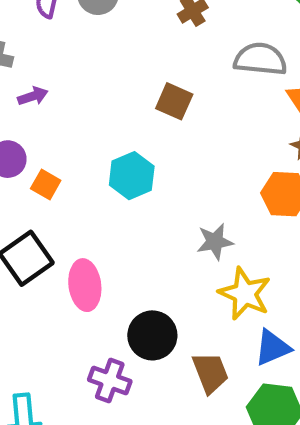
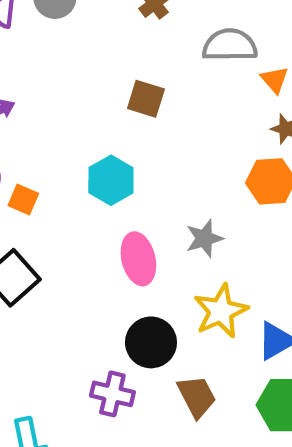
pink ellipse: (85, 285) -> (138, 259), moved
yellow star: (245, 294) -> (221, 311), moved, turned 30
brown trapezoid: (210, 373) -> (197, 396), moved

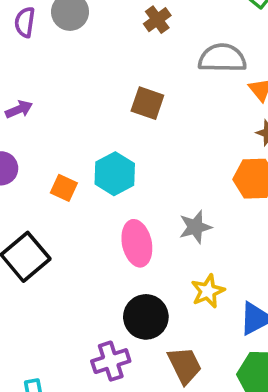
orange square: (23, 199) -> (64, 188), moved
yellow star: (221, 311) -> (208, 291), size x0.7
purple cross: (112, 394) -> (111, 361), turned -33

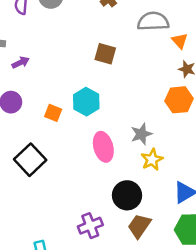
yellow star: (208, 291) -> (152, 160), moved
black circle: (146, 317) -> (127, 195), moved
brown trapezoid: (185, 365) -> (139, 226), turned -116

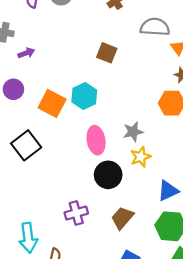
orange square: (53, 113) -> (52, 103), size x1.6
black circle: (127, 195) -> (108, 175), moved

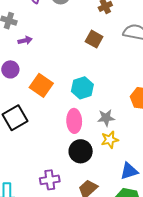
brown square: (107, 53) -> (94, 39), moved
cyan hexagon: (84, 96) -> (82, 88), moved

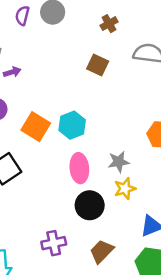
cyan hexagon: (82, 88) -> (72, 125), moved

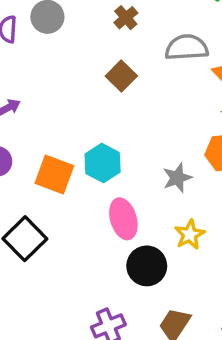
brown square: (98, 65) -> (121, 76), turned 30
gray star: (119, 162) -> (177, 178), moved

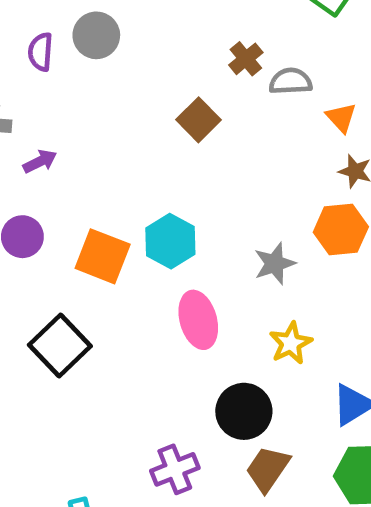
brown cross: (126, 18) -> (246, 59), moved
gray semicircle: (187, 47) -> (291, 81), size x0.7
black circle: (147, 266) -> (244, 411), moved

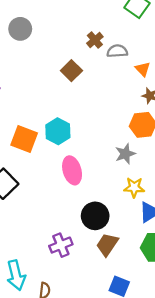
gray star: (275, 264) -> (125, 154), moved
yellow star: (291, 343) -> (134, 187), moved, turned 30

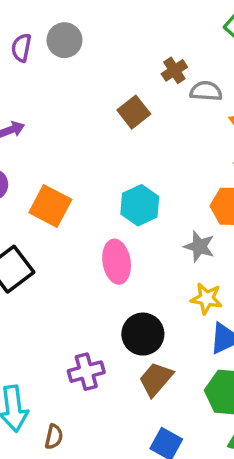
cyan hexagon: (58, 131) -> (140, 205), moved
gray star: (125, 154) -> (199, 246), turned 30

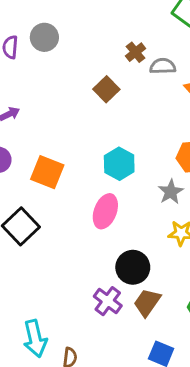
gray star: (199, 246) -> (171, 192), turned 30
pink ellipse: (117, 262) -> (105, 211), turned 36
purple cross: (86, 372) -> (108, 301), moved, turned -32

